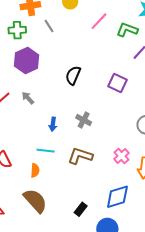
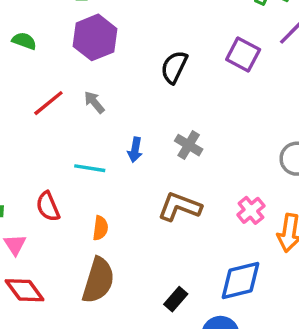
purple square: (117, 83) -> (243, 54), moved
cyan line: (46, 151) -> (90, 168), moved
brown semicircle: (35, 201) -> (98, 280), turned 56

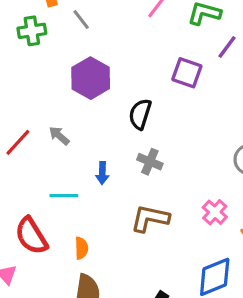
purple hexagon: (95, 37) -> (91, 78), moved
black semicircle: (174, 67) -> (140, 114), moved
red semicircle: (48, 207) -> (31, 236), size x1.4

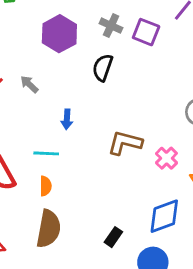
gray cross: (150, 162) -> (111, 26), moved
cyan line: (64, 196) -> (46, 153), moved
brown L-shape: (150, 218) -> (125, 143), moved

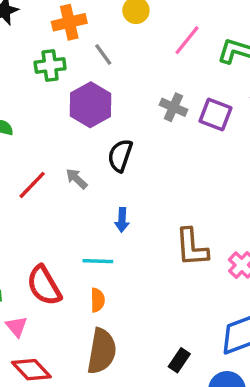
purple hexagon: (59, 34) -> (90, 105), moved
black semicircle: (103, 68) -> (120, 155), moved
brown L-shape: (125, 143) -> (192, 247), turned -108

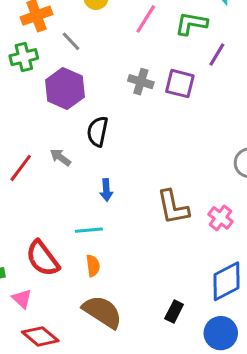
brown semicircle: (102, 351) -> (102, 312), turned -60

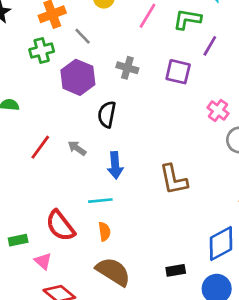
gray cross: (141, 82) -> (127, 68), moved
gray arrow: (60, 157) -> (77, 148), moved
blue arrow: (106, 190) -> (115, 165), size x1.4
pink cross: (220, 218) -> (218, 110), moved
black rectangle: (174, 311) -> (176, 270), turned 54

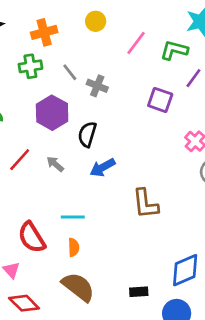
gray line: (83, 36) -> (70, 72), moved
gray cross: (127, 68) -> (97, 86), moved
purple hexagon: (78, 77) -> (52, 113), moved
blue arrow: (115, 165) -> (103, 167), moved, turned 60

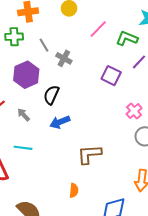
brown L-shape: (145, 204) -> (89, 154), turned 85
cyan line: (73, 217) -> (23, 148), moved
orange semicircle: (74, 247) -> (74, 190), moved

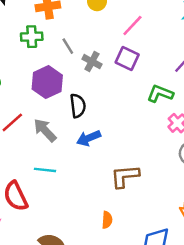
green L-shape: (127, 38) -> (160, 94), moved
purple square: (111, 76) -> (127, 58), moved
black semicircle: (51, 95) -> (78, 106), turned 150
gray arrow: (24, 115) -> (45, 130), size x1.5

